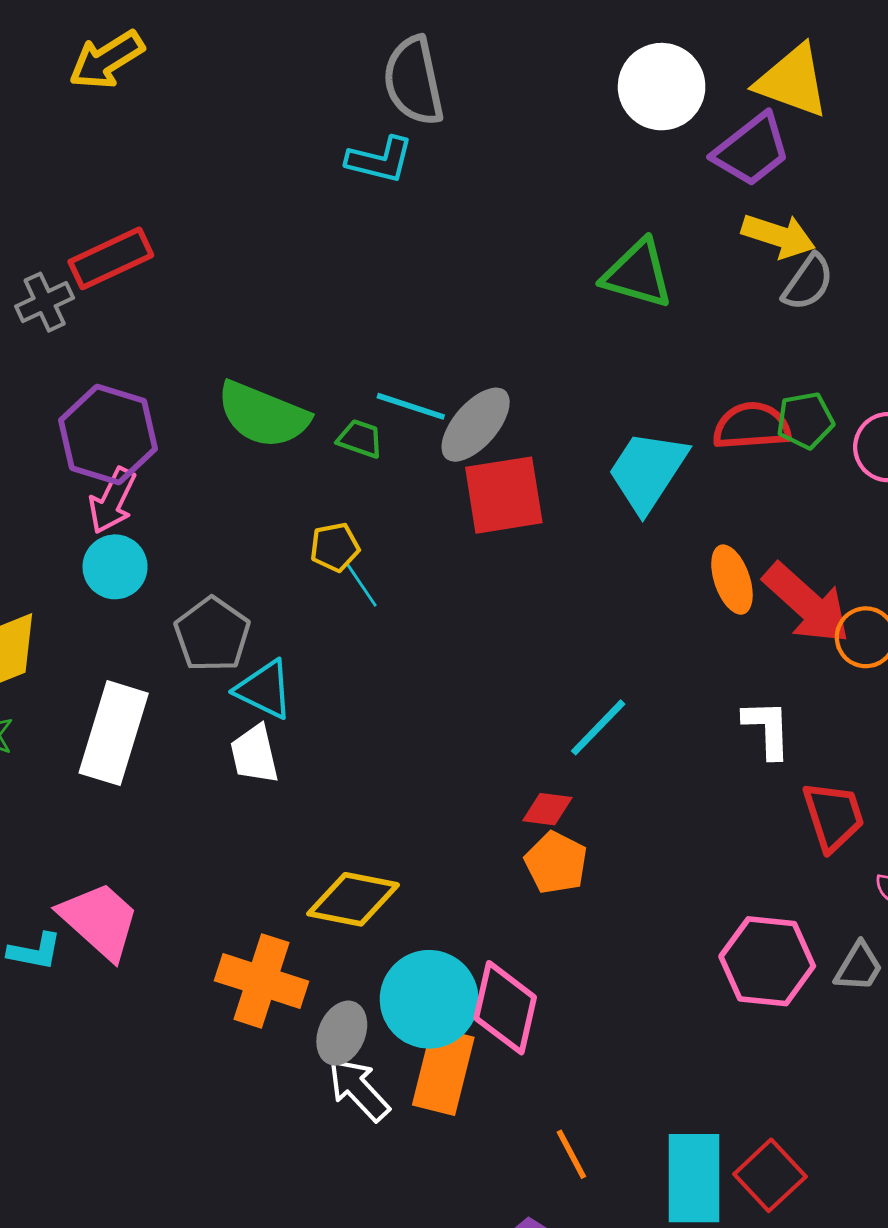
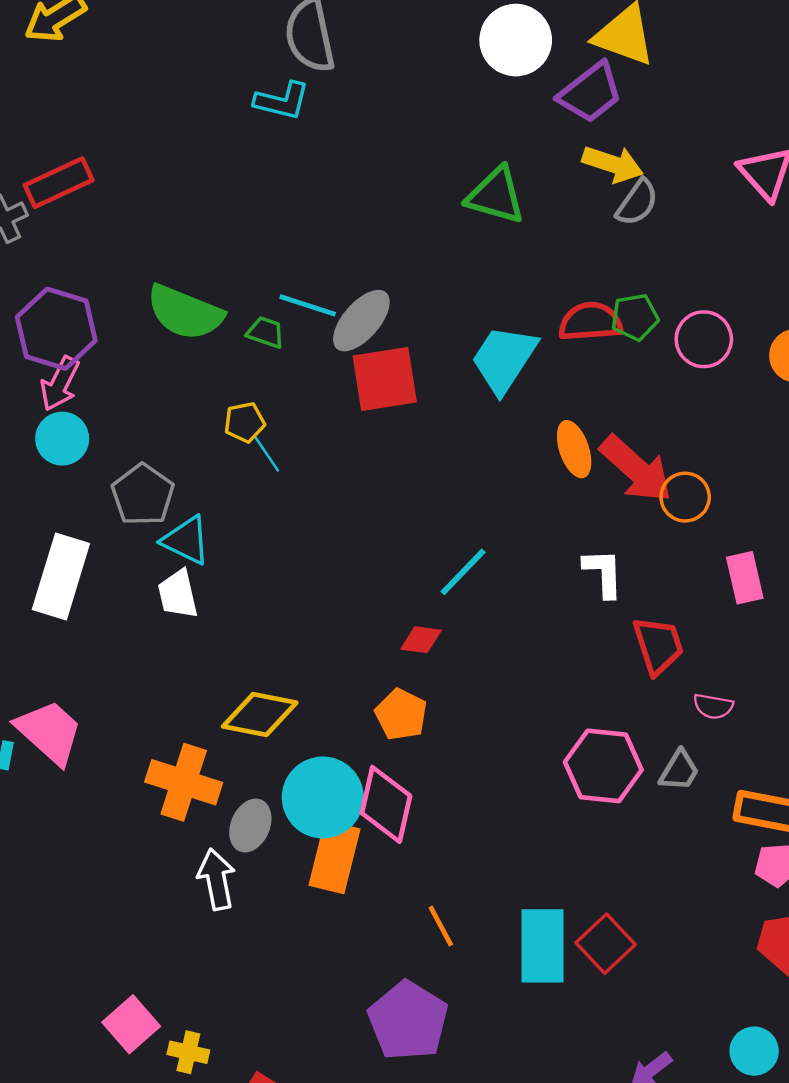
orange pentagon: (556, 863) -> (401, 714), moved
white arrow: (359, 1089) -> (216, 879), moved, turned 32

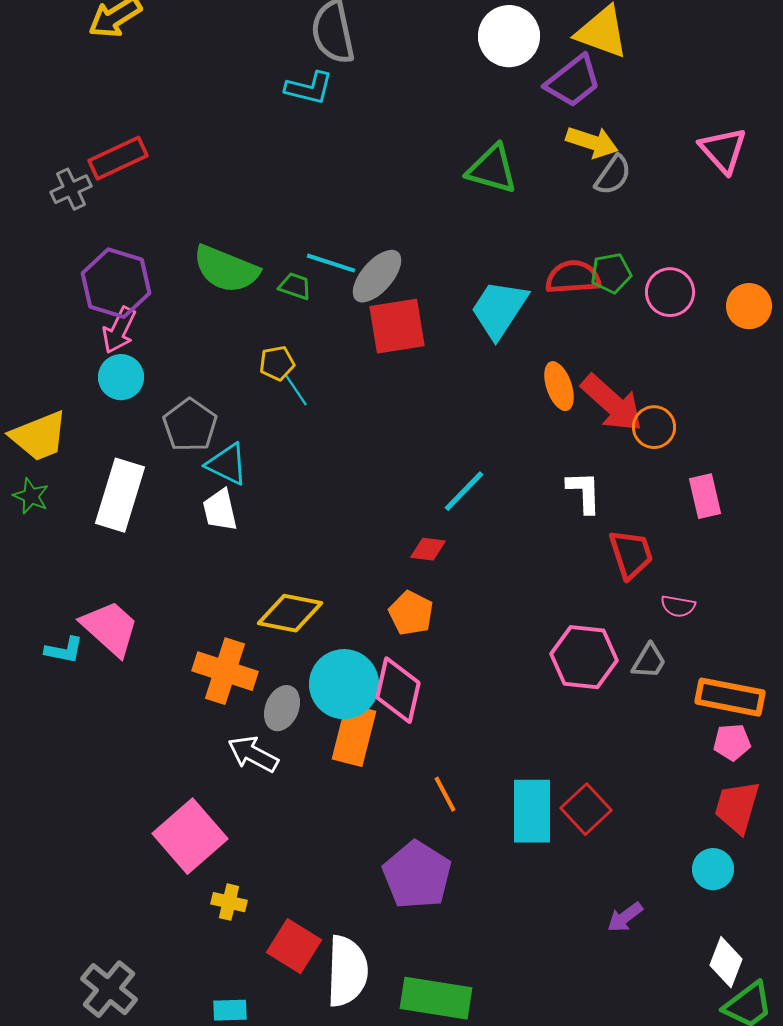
white arrow: (216, 879) -> (253, 754), turned -51
pink square: (131, 1024) -> (190, 836), moved, size x1.5
cyan circle: (754, 1051) -> (713, 869), moved

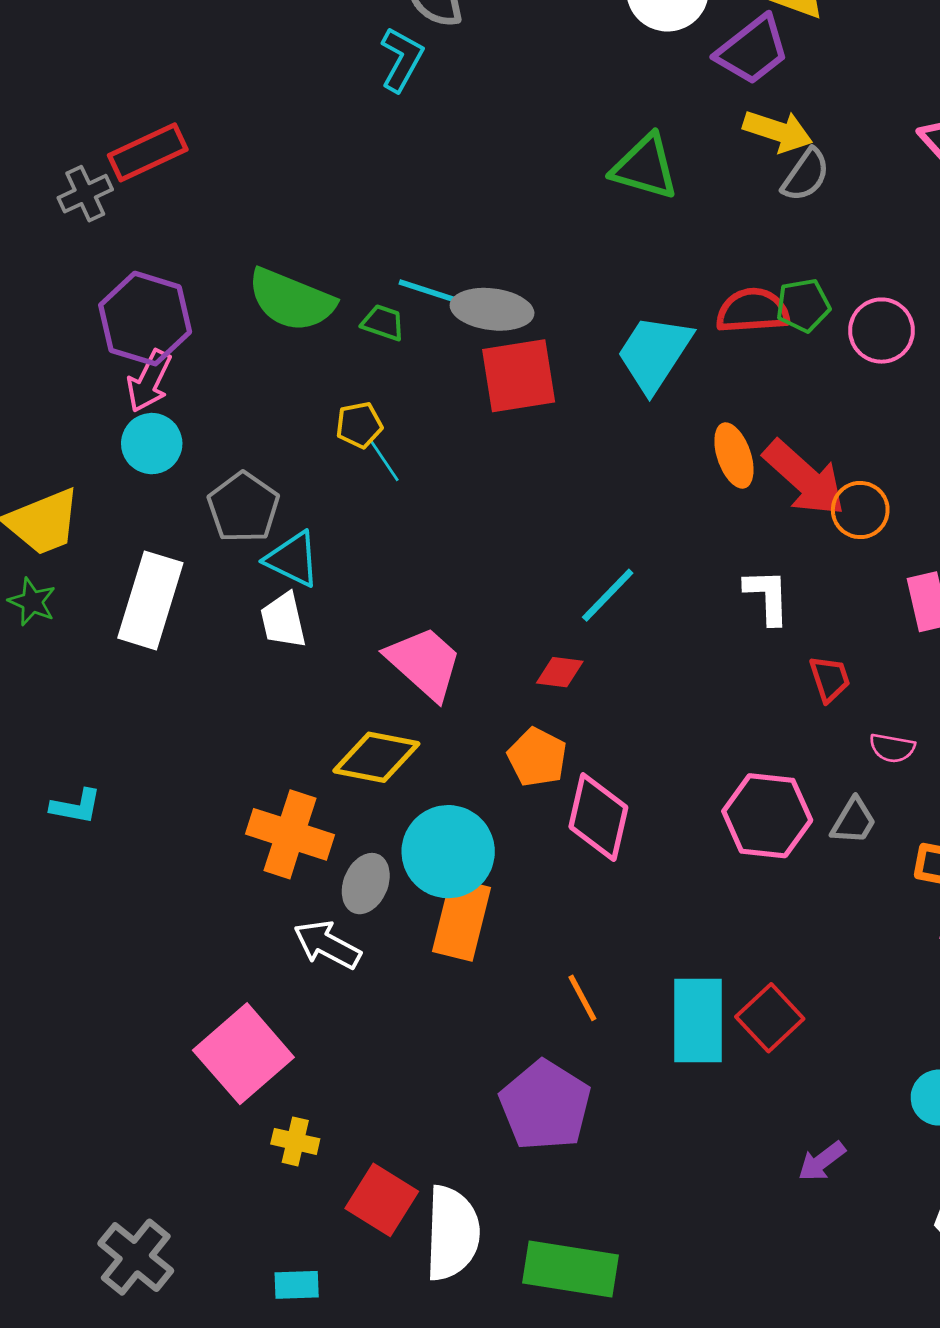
cyan L-shape: (309, 88) -> (402, 59), turned -75
gray ellipse: (377, 276) -> (492, 309), turned 56
red trapezoid: (631, 554) -> (830, 679), size x0.7
pink trapezoid: (110, 628) -> (424, 663), moved
pink diamond: (398, 690) -> (598, 817), moved

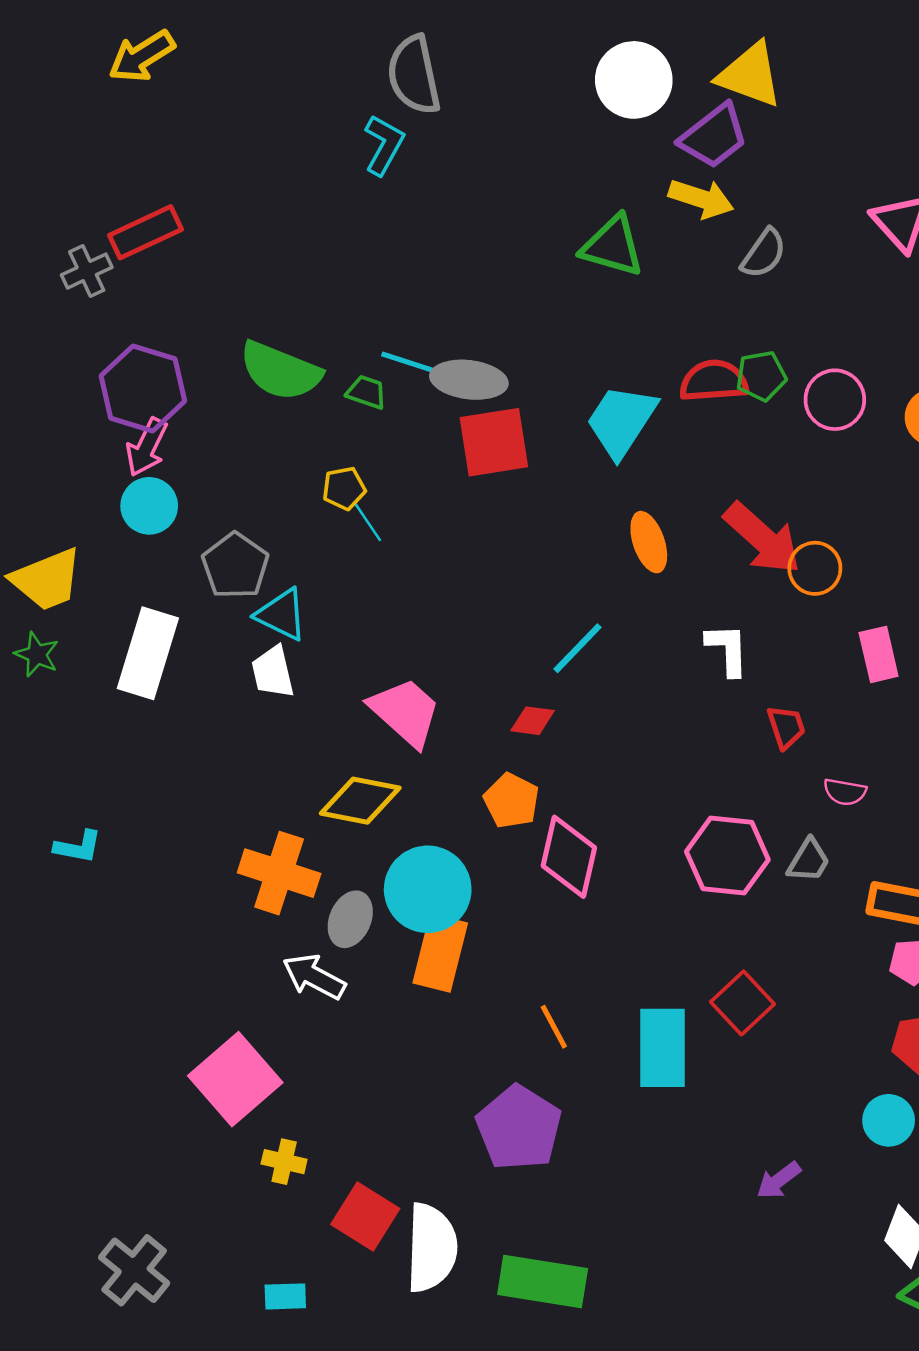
yellow arrow: (778, 131) -> (701, 199), moved
orange ellipse: (734, 455) -> (649, 542), moved
red square: (770, 1018) -> (742, 1003), moved

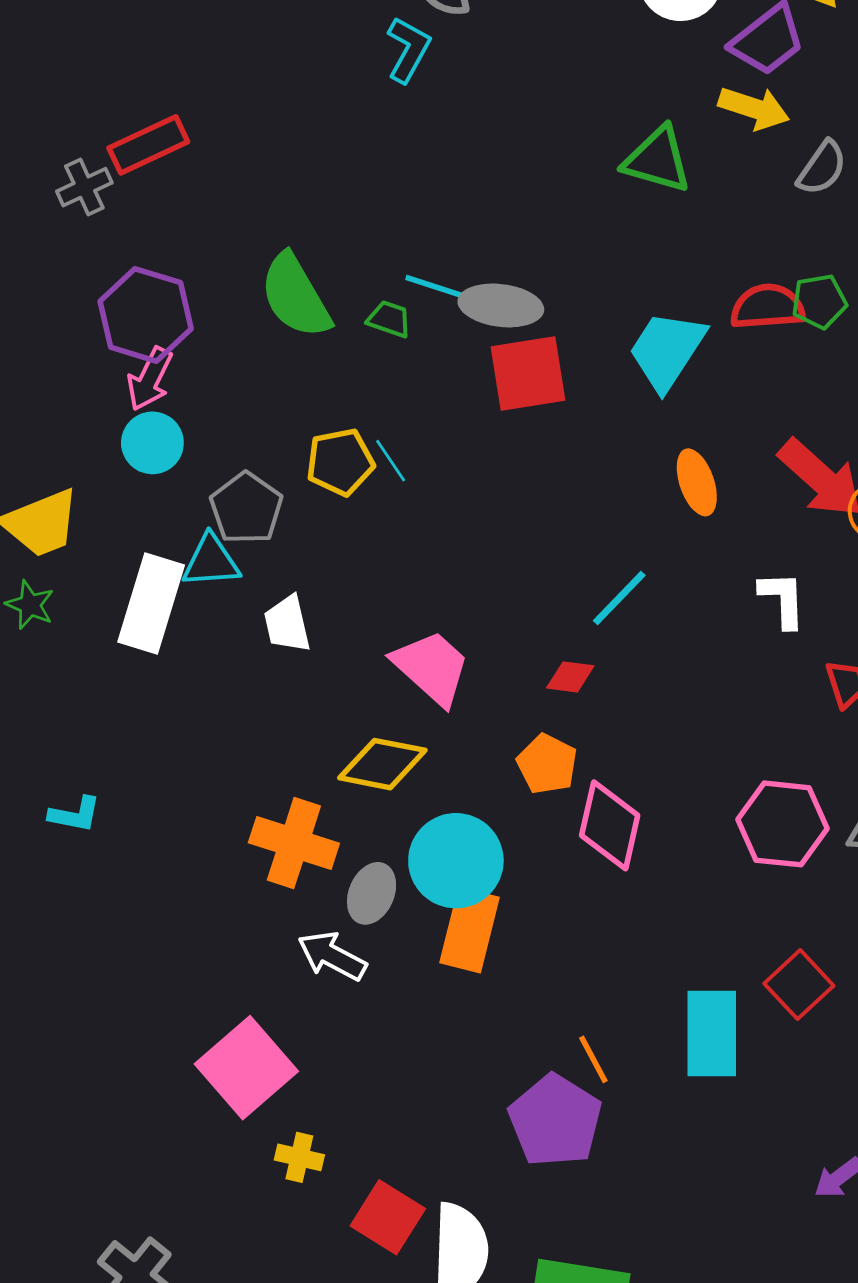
green semicircle: (280, 371) -> (295, 296), turned 38
yellow pentagon: (344, 488) -> (340, 462), moved, size x1.4
cyan triangle: (282, 615) -> (211, 561), moved, turned -30
orange line: (554, 1027) -> (593, 1059), moved

